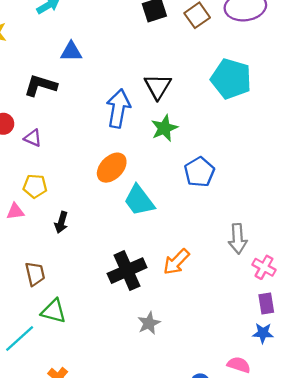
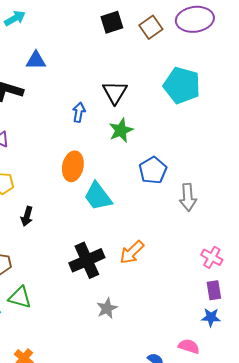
blue arrow: (118, 108) -> (79, 112), size x0.6
orange ellipse: (112, 168) -> (73, 166), turned -32
gray arrow: (238, 239) -> (188, 197), moved

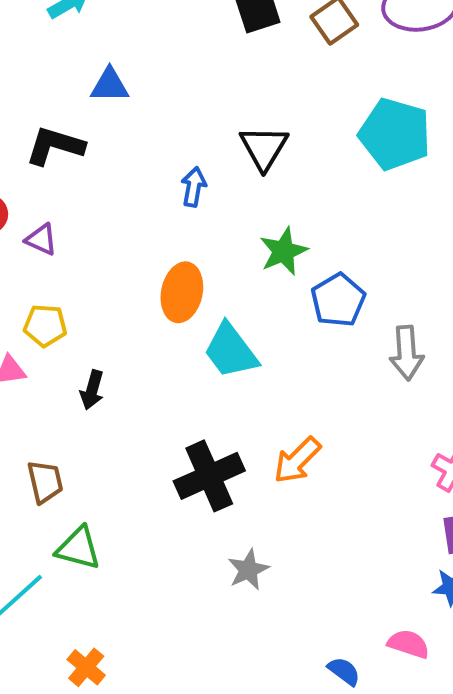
green star: (121, 130) -> (283, 251), moved

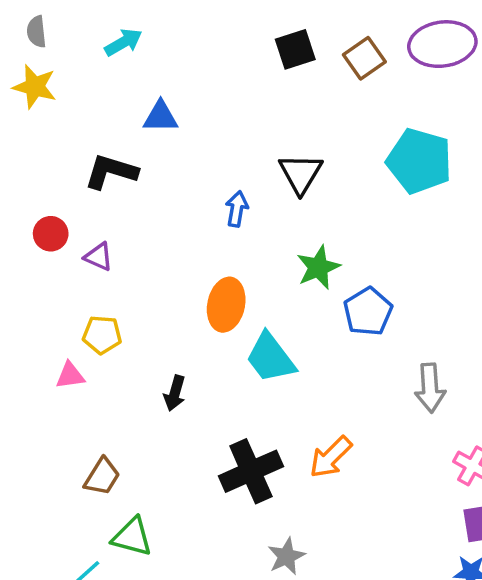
gray arrow: (407, 353) -> (430, 388), moved
black arrow: (92, 390) -> (175, 393), moved
brown trapezoid: (45, 482) -> (102, 477), turned 45

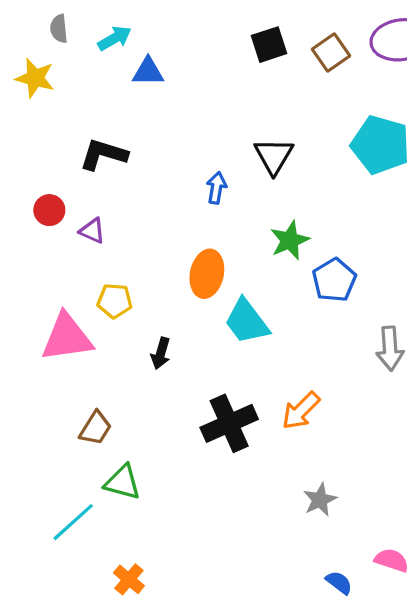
gray semicircle: (36, 32) -> (59, 29), moved
blue triangle: (161, 117) -> (148, 72), moved
yellow pentagon: (102, 335) -> (115, 301), moved
pink triangle: (70, 376) -> (67, 337), size x2.0
gray star: (286, 556) -> (320, 500), moved

